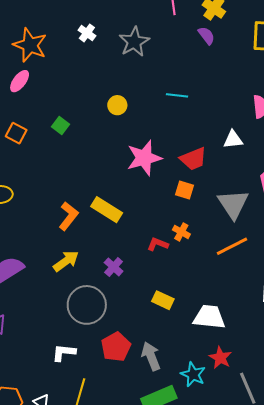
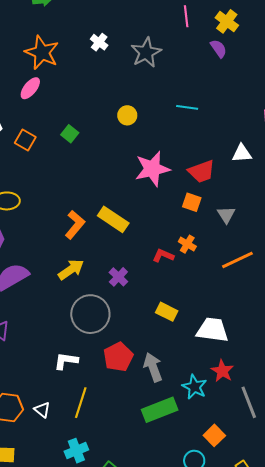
gray triangle: (233, 204) -> (226, 215), moved, size x0.6

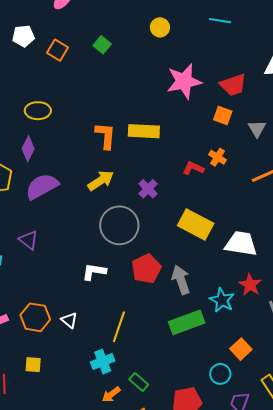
yellow rectangle: (113, 219) -> (144, 131), turned -32
orange L-shape: (75, 225) -> (106, 136), turned -36
yellow rectangle: (167, 312) -> (196, 224), size x1.6
yellow line: (81, 403) -> (119, 327), moved

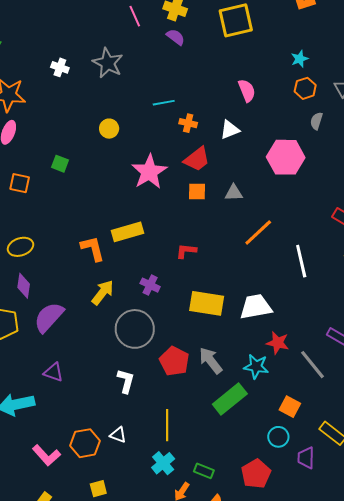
gray triangle: (257, 129) -> (234, 193), turned -42
orange cross: (218, 157) -> (188, 123), moved
white L-shape: (94, 272) -> (126, 381), turned 115

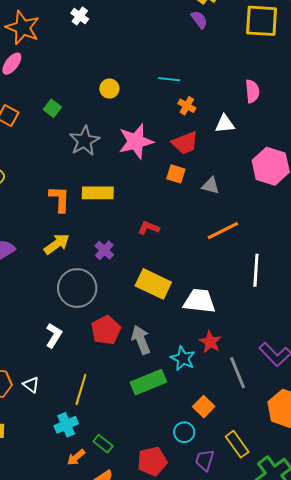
gray star: (108, 63) -> (84, 141), moved

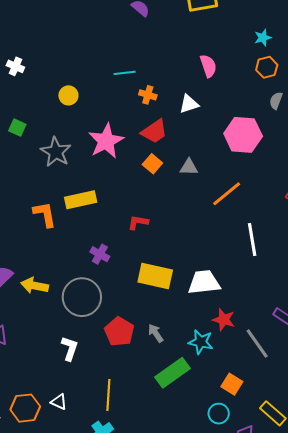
white cross: (80, 16) -> (15, 66), moved
orange square: (176, 174) -> (152, 164), turned 36
orange line: (223, 231) -> (227, 194), moved
yellow arrow: (57, 244) -> (35, 286), moved, turned -120
gray arrow: (141, 340) -> (156, 333), size x0.7

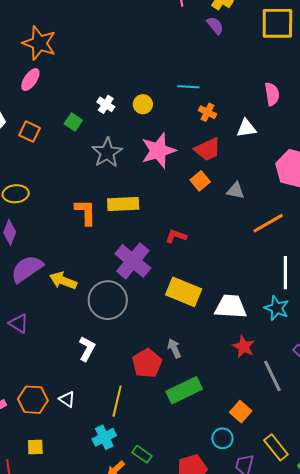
white cross: (15, 66) -> (106, 104), moved
yellow circle: (68, 95) -> (143, 104), moved
purple cross: (100, 254) -> (133, 261), size x1.8
red pentagon: (119, 332) -> (147, 363), moved
cyan star: (201, 342) -> (277, 308), moved

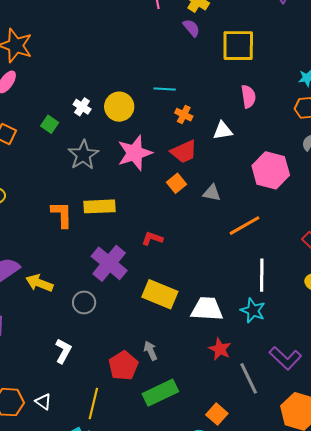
yellow square: (277, 23) -> (238, 46), moved
yellow circle: (143, 104) -> (119, 107), size x1.5
gray circle: (108, 300) -> (84, 302), size x0.6

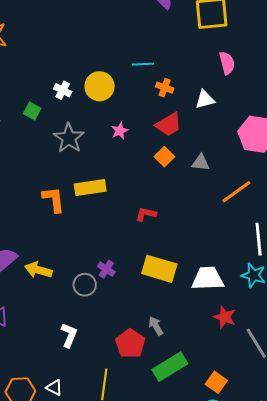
pink star: (135, 153) -> (120, 131), size x0.5
purple cross: (109, 263) -> (106, 269), moved, size x0.5
orange square: (217, 414) -> (216, 382), moved

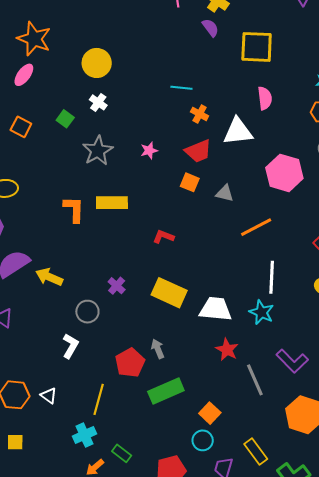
yellow circle: (100, 86) -> (97, 63), moved
white triangle: (205, 100) -> (238, 131), size x1.5
orange square: (164, 157) -> (190, 182), turned -30
gray circle: (85, 285) -> (87, 312), moved

